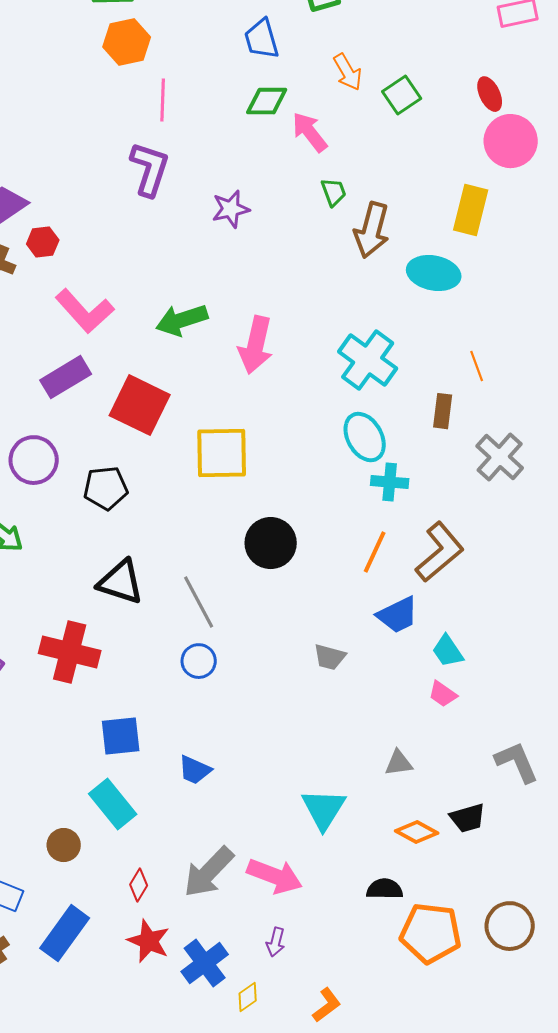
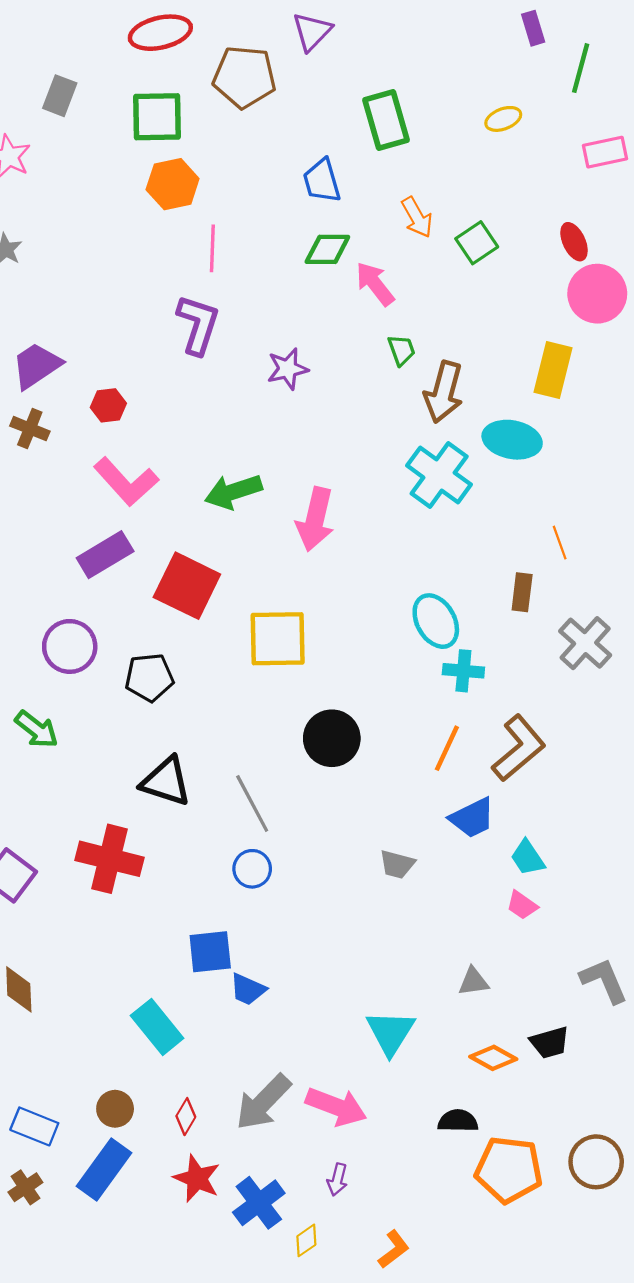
red hexagon: (43, 242) -> (108, 405), moved
cyan cross: (368, 360) -> (439, 475), moved
blue square: (121, 736) -> (210, 952), moved
brown circle: (64, 845) -> (115, 1109), moved

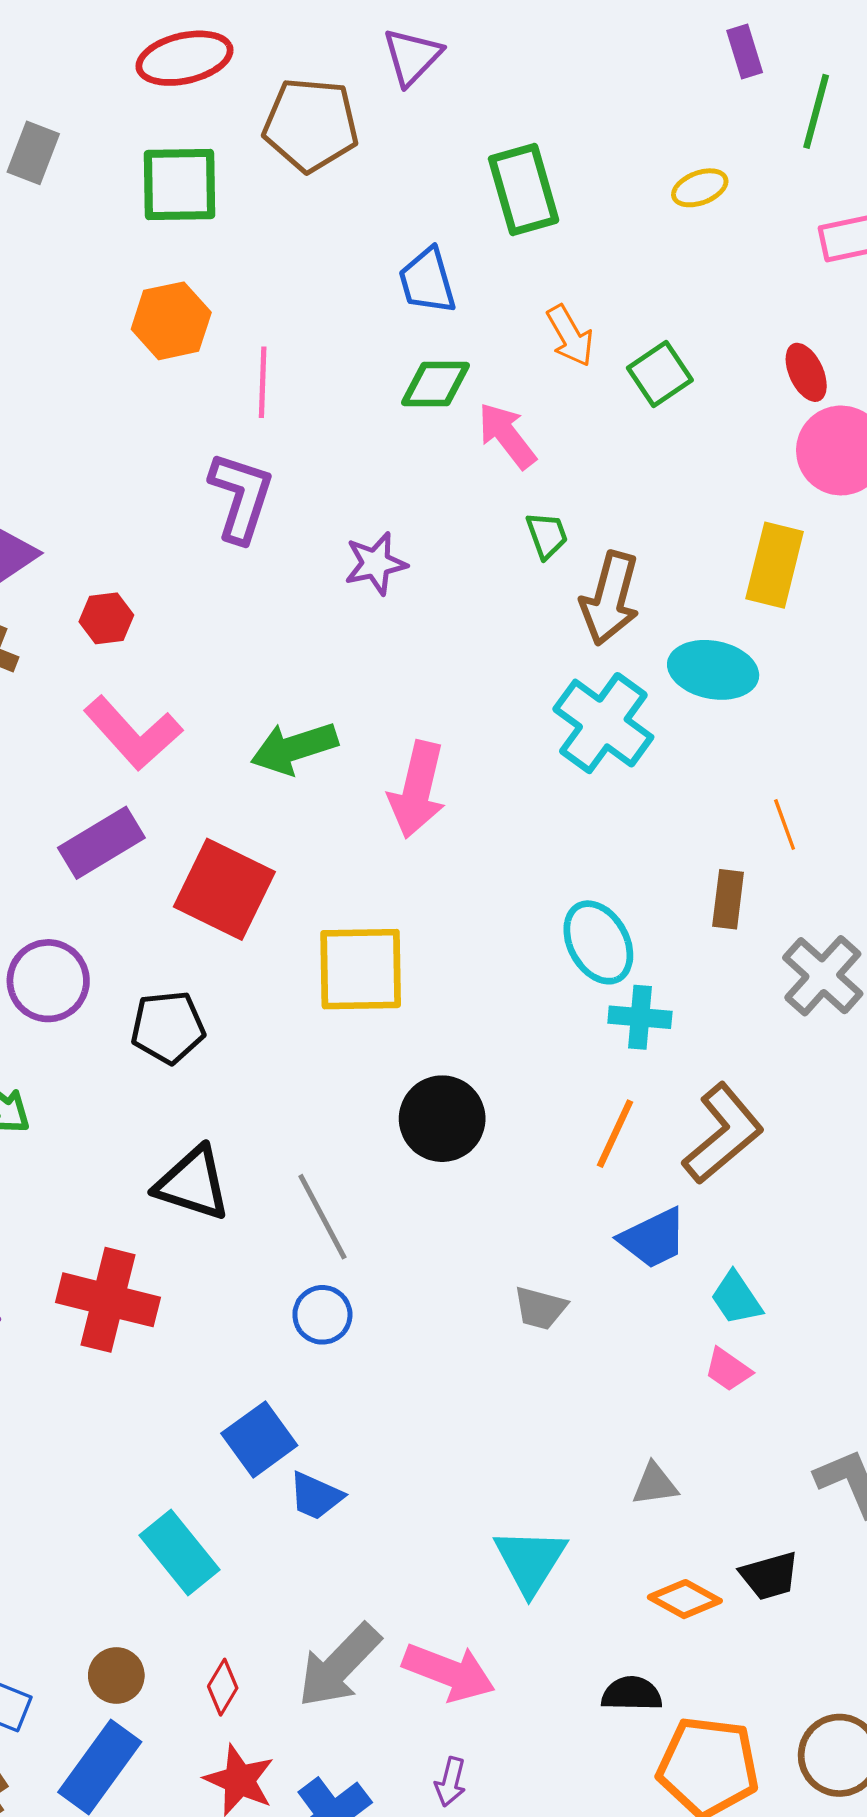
orange hexagon: (173, 184) -> (171, 321), moved
blue square: (210, 952) -> (259, 1439), turned -30

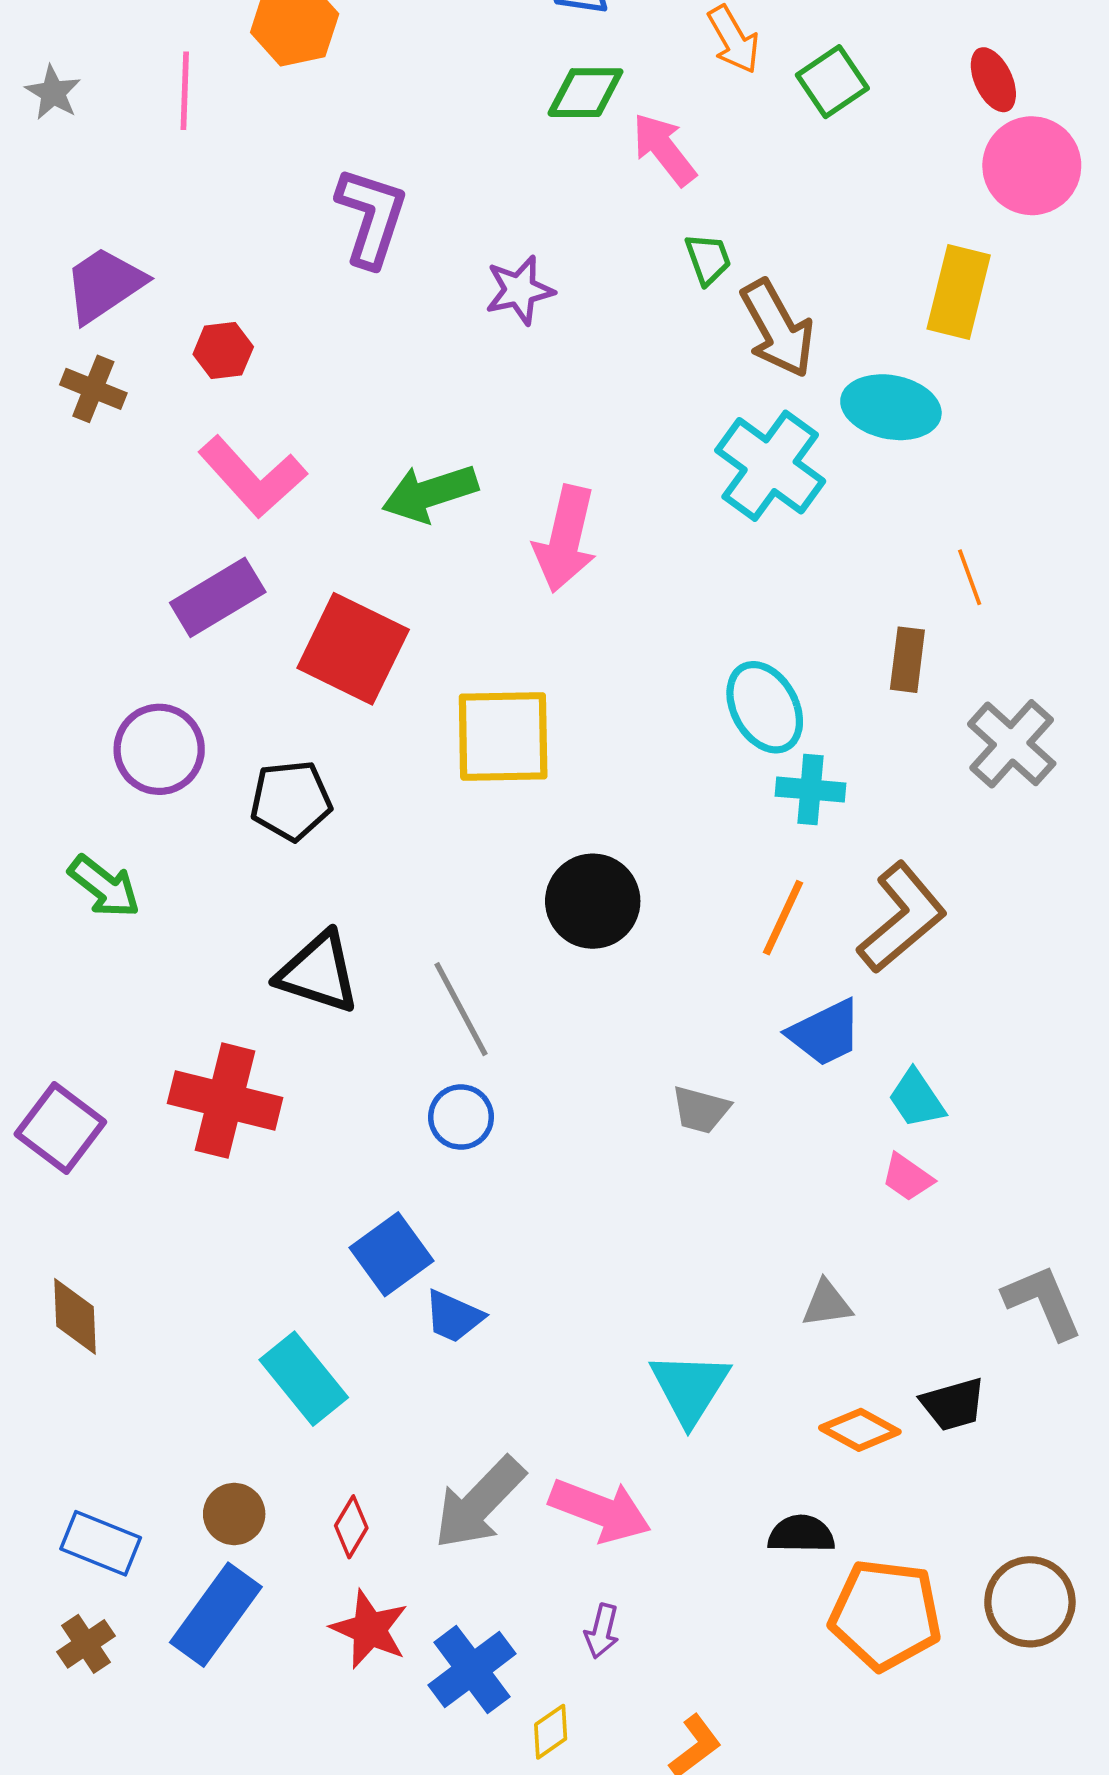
pink line: (263, 382) -> (185, 91), moved
brown arrow: (610, 598) -> (778, 329), turned -44

